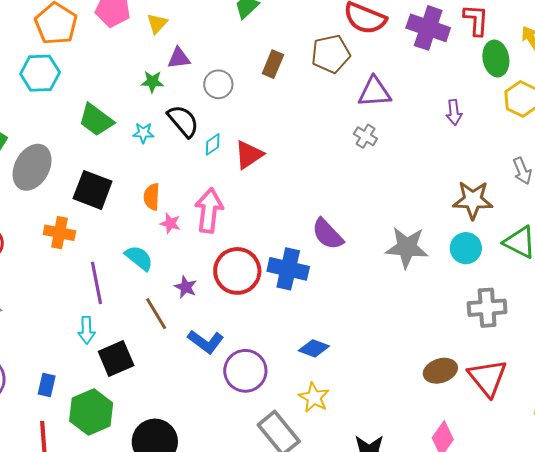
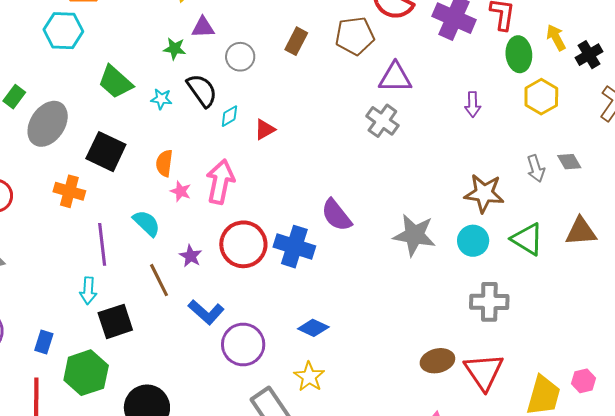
gray cross: (365, 136) -> (382, 121), size x1.4
red triangle: (249, 155) -> (265, 129), size x0.7

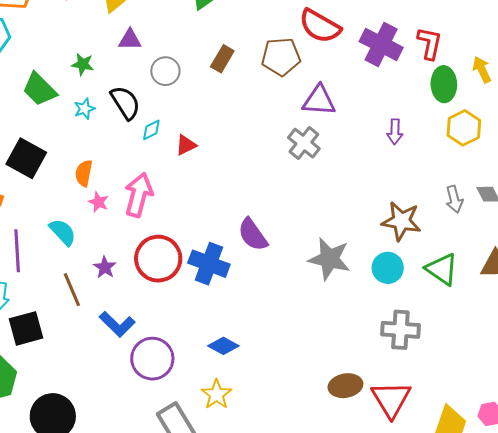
green star: (175, 49) -> (83, 64), moved
cyan star: (161, 99) -> (84, 109), turned -30

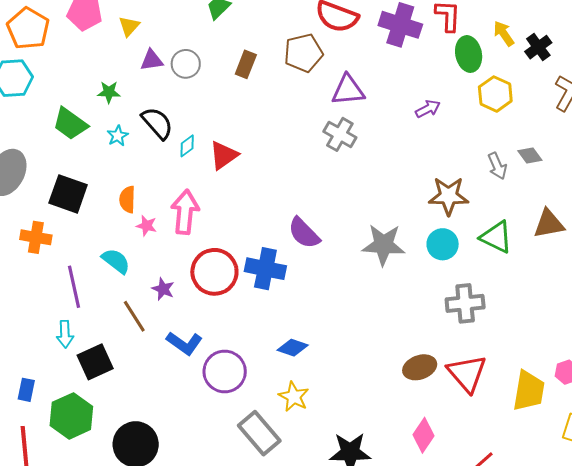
gray circle: (165, 71) -> (186, 64), moved
purple arrow: (395, 132) -> (428, 109), turned -110
red triangle: (186, 145) -> (224, 155), size x1.4

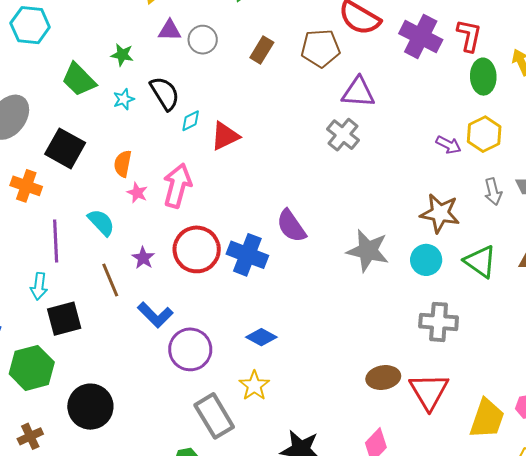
yellow hexagon: (495, 94) -> (484, 134), moved
purple arrow: (428, 109) -> (449, 145), moved, turned 45

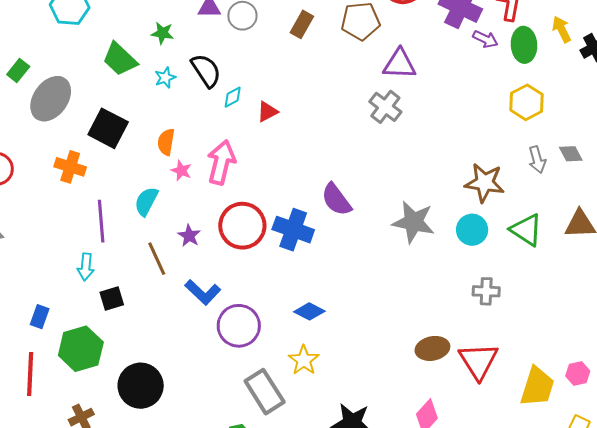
red triangle: (225, 136) -> (267, 112), size x0.7
purple arrow: (449, 145) -> (485, 39), moved
cyan semicircle: (101, 222) -> (146, 201), turned -108
black square: (64, 319) -> (112, 298), size x0.7
gray cross: (439, 322) -> (486, 291), size x0.7

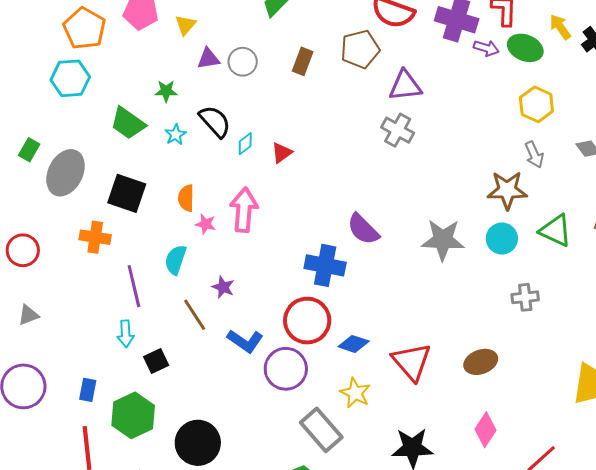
green ellipse: (524, 45) -> (525, 48), turned -56
gray arrow: (537, 160) -> (534, 155), moved
red circle: (242, 226) -> (307, 321), moved
red triangle: (478, 361) -> (412, 362), moved

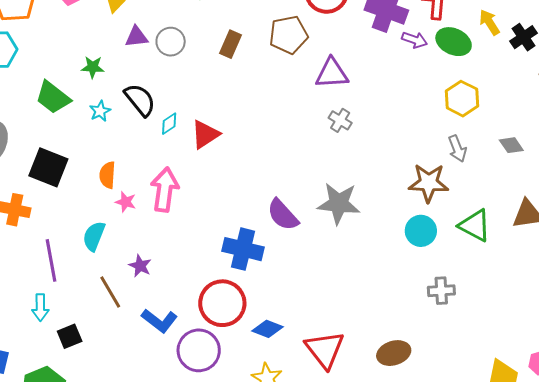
gray cross: (398, 130) -> (340, 120), moved, size x0.7
red triangle: (282, 153) -> (205, 134), size x1.4
gray star: (443, 240) -> (339, 203), moved

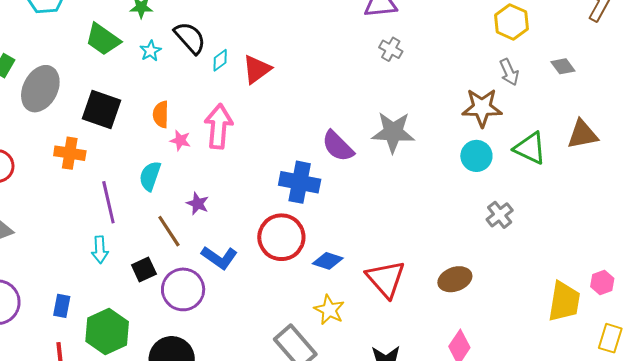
gray cross: (441, 291) -> (500, 215), turned -32
black square: (70, 336) -> (144, 269), moved
purple circle: (199, 350) -> (183, 289), moved

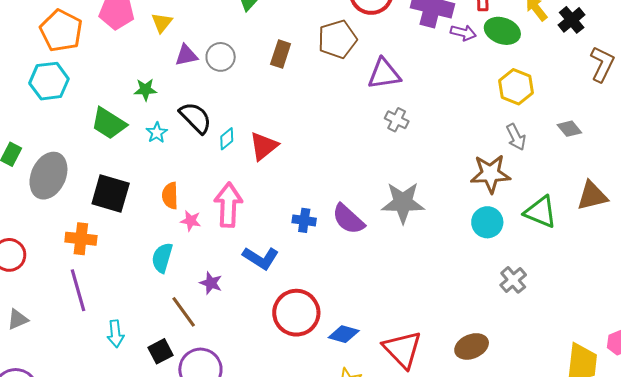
blue cross: (300, 182) -> (304, 220), moved, size x0.6
purple line: (108, 202) -> (78, 290), moved
blue L-shape: (219, 258) -> (261, 258), moved

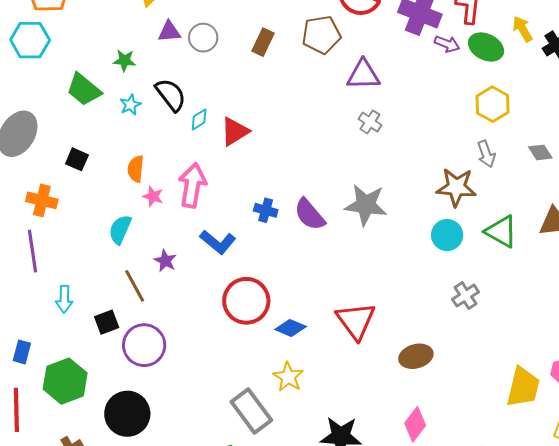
black square: (111, 194) -> (77, 159), size x0.6
red triangle: (402, 349) -> (356, 321), moved

